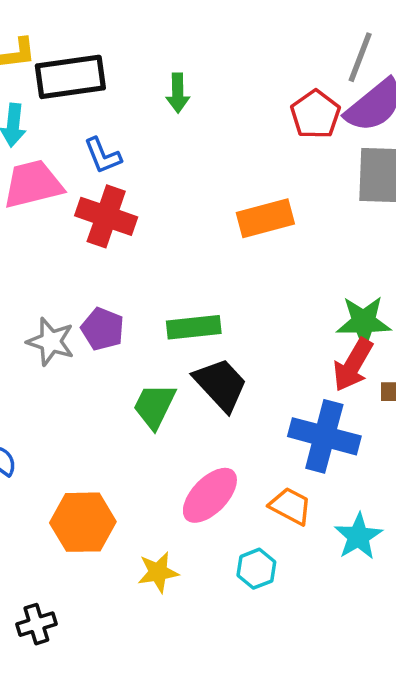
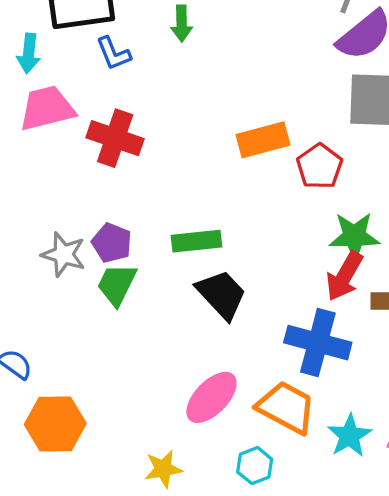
red pentagon: (315, 114) -> (319, 166), moved
blue L-shape: (103, 156) -> (113, 53), moved
green trapezoid: (154, 406) -> (117, 284), moved
orange trapezoid: (290, 506) -> (286, 407), size x1.5
orange hexagon: (83, 522) -> (55, 424), moved

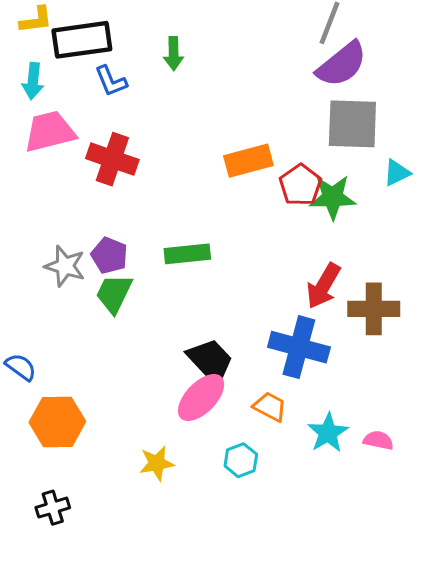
green star: (354, 236) -> (333, 197), moved
black trapezoid: (221, 294) -> (210, 361), moved
orange trapezoid: (286, 407) -> (270, 407), size x0.6

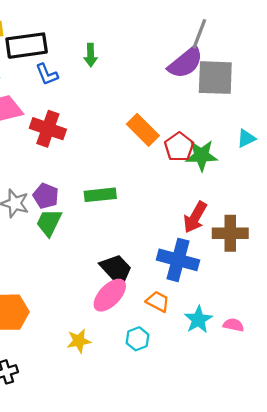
purple semicircle: (342, 64) -> (185, 63), moved
gray square: (352, 124) -> (215, 78), moved
orange rectangle: (248, 161) -> (143, 130), turned 60

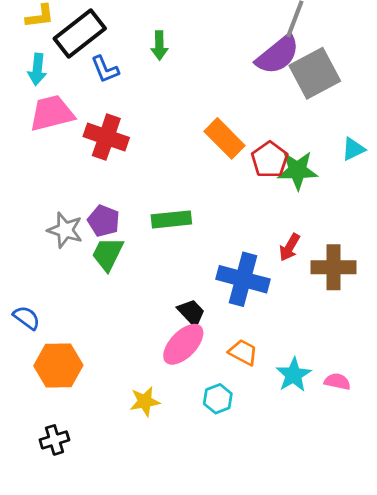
black rectangle: (27, 46) -> (80, 33), turned -30
gray square: (215, 78) -> (315, 73), turned -30
red arrow: (195, 217) -> (290, 247), size x0.7
blue cross: (178, 260) -> (243, 279), moved
black trapezoid: (116, 270) -> (191, 312), size x0.7

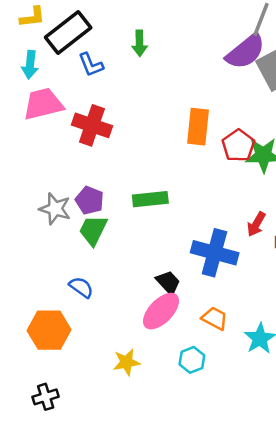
orange rectangle: (224, 138) -> (198, 127), turned 51
blue semicircle: (27, 318) -> (81, 287), moved

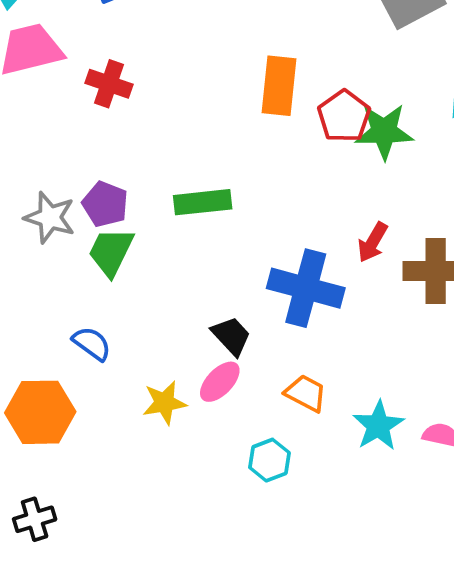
red cross: (92, 125) -> (109, 84), size x0.7
pink ellipse: (161, 311) -> (220, 382), size x0.7
yellow star: (126, 362) -> (164, 403), moved

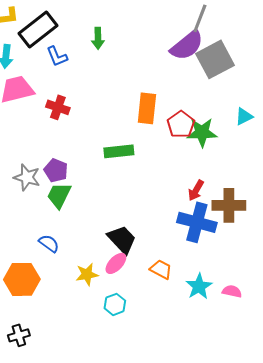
green rectangle: (203, 202) -> (119, 151), moved
blue cross: (306, 288) -> (197, 222), moved
black trapezoid: (231, 336) -> (122, 239), size x1.4
cyan hexagon: (269, 460) -> (115, 304), moved

